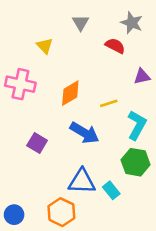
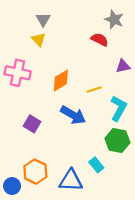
gray triangle: (81, 23) -> (43, 20), moved
blue triangle: (82, 181) -> (71, 180), moved
orange hexagon: (61, 212) -> (35, 172), moved

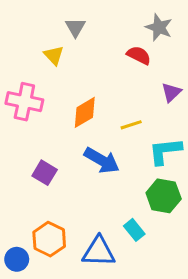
gray triangle: (43, 20) -> (75, 27), moved
purple triangle: (123, 66) -> (171, 92), turned -32
cyan L-shape: (119, 108) -> (165, 151), turned -125

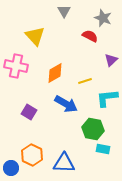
gray triangle: (75, 27) -> (64, 11), moved
yellow triangle: (54, 55) -> (35, 36), size x1.5
green hexagon: (164, 196) -> (93, 129), moved
cyan rectangle: (134, 230) -> (103, 149), moved, turned -40

